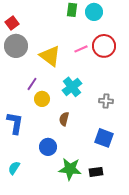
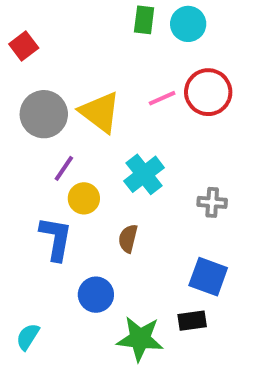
gray circle: (16, 46) -> (44, 114), moved
blue L-shape: (15, 123) -> (56, 238), moved
black rectangle: (96, 172) -> (192, 321), moved

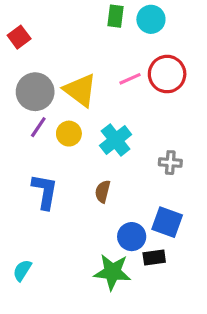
purple line: (64, 168) -> (38, 127), moved
yellow circle: (84, 198) -> (69, 134), moved
blue circle: (96, 295) -> (132, 237), moved

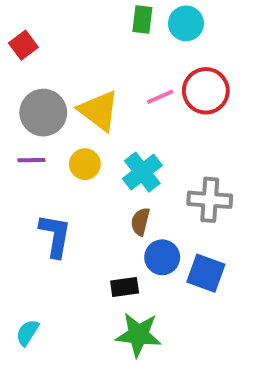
purple line: (38, 127) -> (31, 160), moved, turned 55
gray cross: (170, 163) -> (210, 200), size x1.5
brown semicircle: (103, 192) -> (140, 222), moved
blue circle: (132, 237) -> (162, 257), moved
black rectangle: (154, 257) -> (125, 287), moved

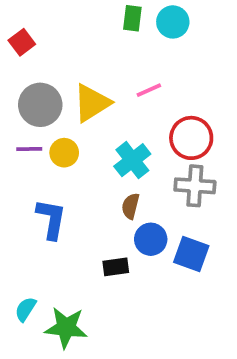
red circle: (206, 91) -> (191, 138), moved
yellow triangle: (99, 111) -> (92, 103), turned 51
yellow circle: (85, 164) -> (64, 153), moved
green star: (138, 335) -> (66, 328), moved

